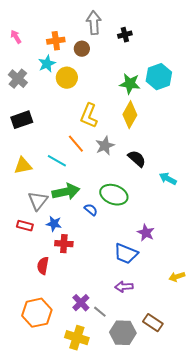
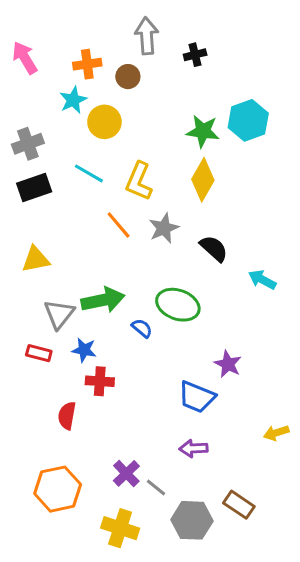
pink arrow: (16, 37) -> (25, 58), size x1.5
gray cross: (18, 79) -> (28, 144), moved, turned 30
cyan line: (57, 161) -> (89, 173), moved

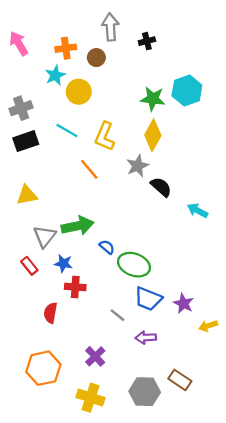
gray star: (164, 228) -> (138, 166), moved
green ellipse: (178, 305) -> (134, 265), moved
red rectangle: (39, 353) -> (29, 266), turned 36
purple star: (228, 364) -> (183, 303), moved
gray line: (156, 488) -> (118, 315), moved

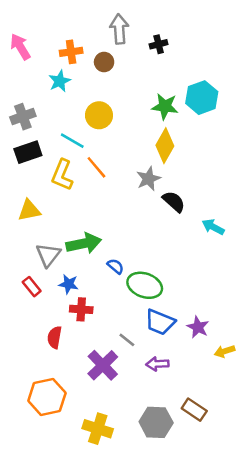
yellow circle: (79, 92) -> (99, 115), moved
yellow L-shape: (105, 136) -> (62, 175), moved
orange line: (89, 169) -> (96, 167), moved
purple cross: (95, 356) -> (103, 365), moved, size x1.4

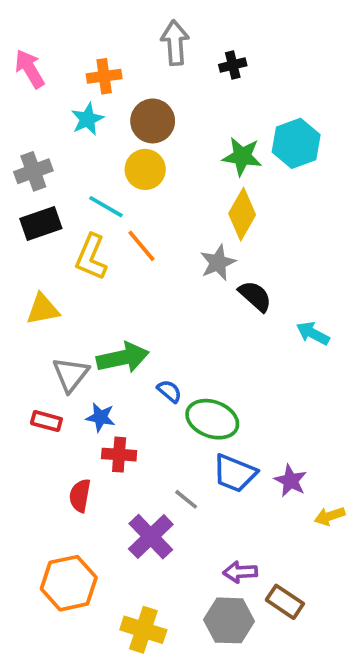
brown circle: (104, 62) -> (153, 121), moved, size x1.5
red rectangle: (32, 287) -> (46, 421), turned -36
purple arrow: (157, 364) -> (240, 572), moved

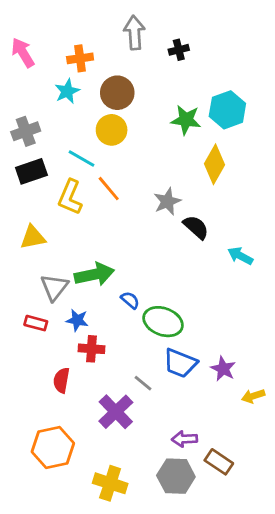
yellow diamond: (242, 214) -> (215, 164), moved

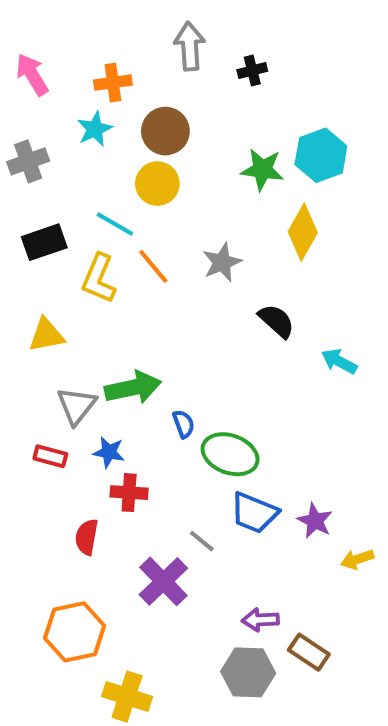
gray cross: (26, 131) -> (28, 161), moved
gray star: (167, 201) -> (222, 262), moved
blue semicircle: (130, 300) -> (184, 424), turned 30
yellow cross: (110, 483) -> (127, 697), moved

